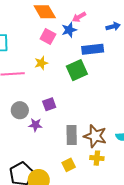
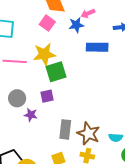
pink square: (48, 37) -> (47, 23), moved
yellow star: (41, 63) -> (44, 54), size x1.6
green square: (77, 70) -> (56, 72), moved

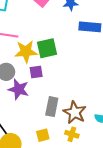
yellow star: (44, 54) -> (26, 52), moved
purple star: (31, 115) -> (18, 89), size x1.5

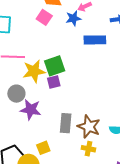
purple square: (36, 72) -> (54, 82), moved
yellow square: (43, 135) -> (43, 148), moved

